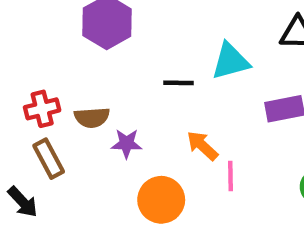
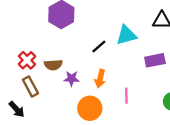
black line: (179, 83) -> (99, 47), turned -42
red cross: (42, 109) -> (27, 60), turned -30
orange arrow: (202, 146) -> (100, 79), moved, turned -120

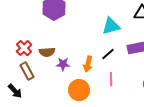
black line: (99, 47) -> (108, 54), moved

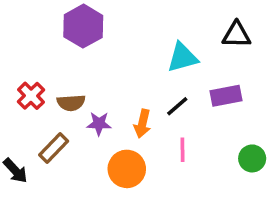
brown rectangle: (27, 71) -> (54, 148), moved, turned 72

